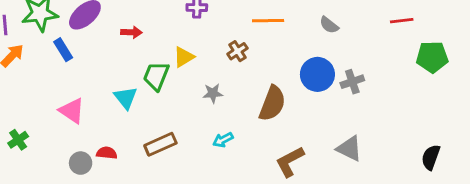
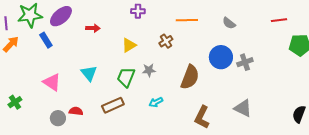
green trapezoid: (156, 76) -> (126, 77), moved
brown L-shape: (290, 162) -> (202, 117), turned -35

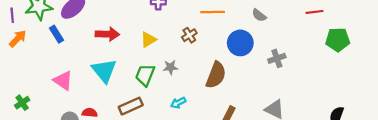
red arrow: (93, 28) -> (107, 34), moved, size x1.5
blue circle: (221, 57) -> (240, 43), moved
cyan triangle: (89, 73) -> (104, 71), size x1.4

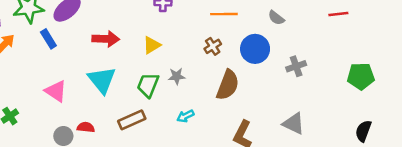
brown cross: (189, 35) -> (213, 46), moved
green pentagon: (338, 40) -> (361, 76), moved

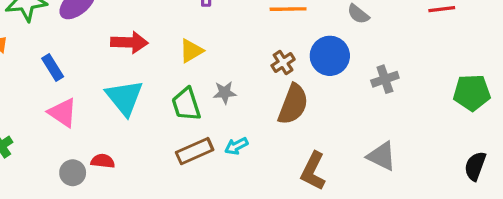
blue rectangle: (48, 39) -> (53, 68), moved
brown cross: (213, 46) -> (283, 63), moved
green trapezoid: (148, 85) -> (186, 104), turned -40
brown rectangle: (132, 120) -> (195, 151), moved

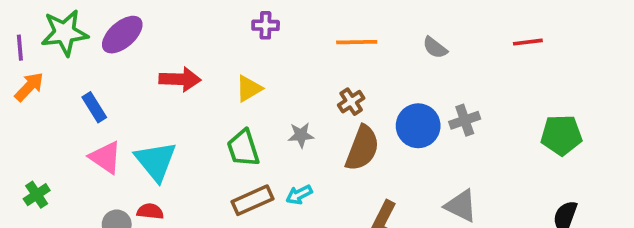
blue circle: (330, 56) -> (418, 126), moved
gray star: (225, 93) -> (301, 135), moved
cyan triangle: (124, 98) -> (156, 161), moved

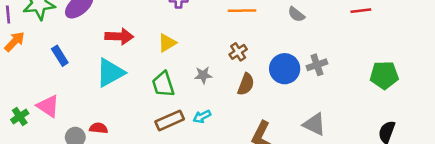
brown semicircle: (362, 148) -> (246, 84), size x0.7
pink triangle: (105, 157) -> (48, 106), moved
cyan triangle: (156, 161) -> (110, 73), moved, turned 40

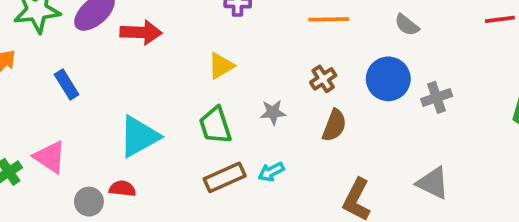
red arrow: (119, 36) -> (141, 32), moved
blue circle: (285, 69) -> (388, 79), moved
cyan triangle: (110, 73) -> (139, 136), moved

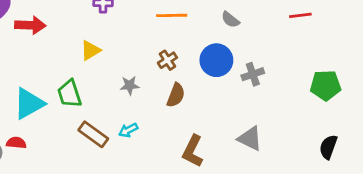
green trapezoid: (215, 125) -> (69, 94), moved
brown rectangle: (225, 177) -> (93, 134), turned 60

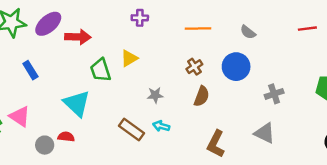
gray cross: (253, 74) -> (274, 94), moved
gray star: (130, 85) -> (155, 95), moved
green trapezoid: (69, 94) -> (101, 70), moved
cyan triangle: (29, 104) -> (77, 103), turned -48
cyan arrow: (128, 130) -> (161, 126), turned 42

